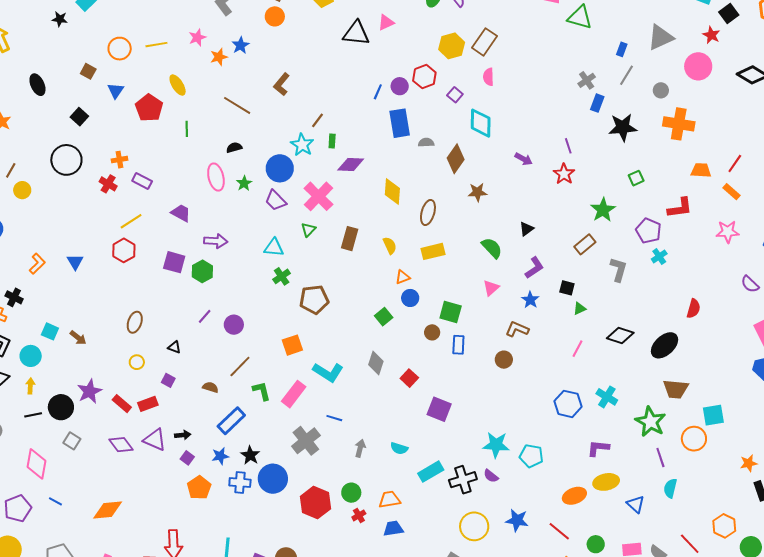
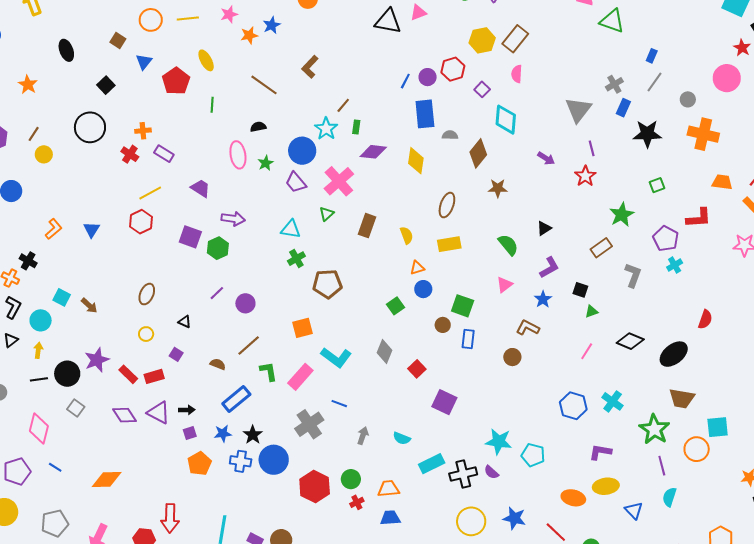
gray triangle: (660, 37) -> (578, 110), moved, turned -32
yellow diamond: (392, 191) -> (416, 161), moved
purple square: (187, 458) -> (190, 433), turned 32
orange ellipse: (574, 496) -> (573, 498), turned 30

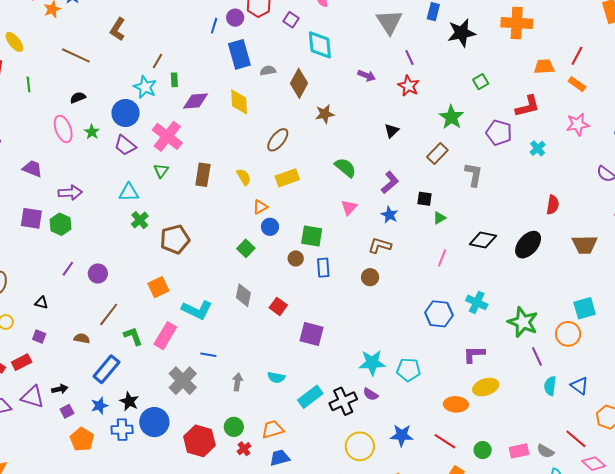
brown ellipse: (447, 205) -> (278, 140), turned 30
black triangle: (544, 228) -> (392, 131), moved
cyan cross: (675, 265) -> (538, 148), moved
brown trapezoid: (682, 398) -> (585, 245), moved
blue triangle: (634, 510) -> (579, 386), moved

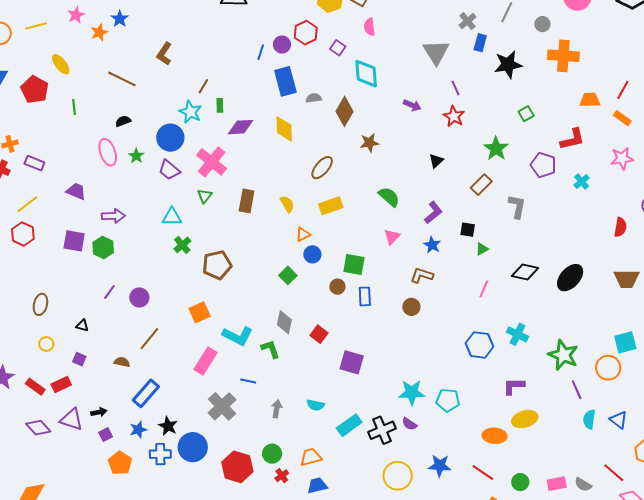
red semicircle: (553, 205) -> (620, 227), moved
green L-shape: (133, 336) -> (270, 349), moved

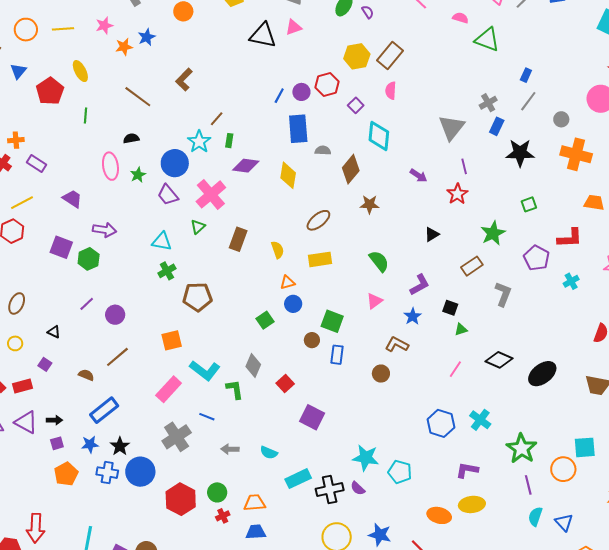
gray arrow: (277, 409) -> (230, 449), turned -108

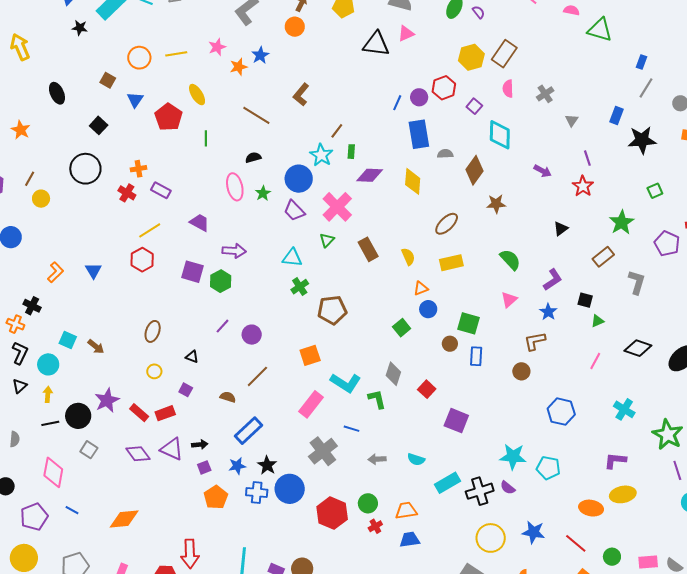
gray cross: (488, 103) -> (545, 94), moved
gray triangle: (452, 127) -> (572, 120), size x0.5
brown rectangle: (238, 239) -> (368, 249), turned -45
brown L-shape: (397, 344) -> (535, 341), turned -35
blue hexagon: (441, 423) -> (561, 412), moved

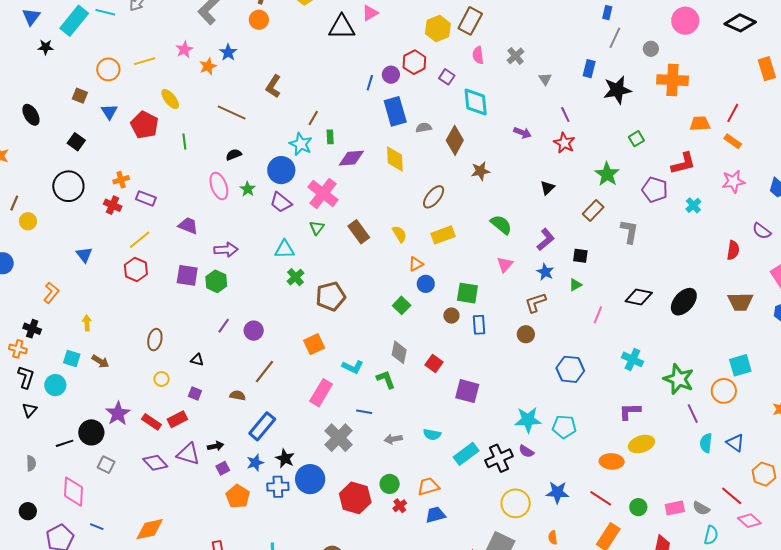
blue triangle: (93, 271) -> (84, 255), moved
green triangle: (597, 321) -> (575, 285), moved
cyan L-shape: (346, 383) -> (353, 367), size x0.7
yellow arrow: (48, 394) -> (87, 323), moved

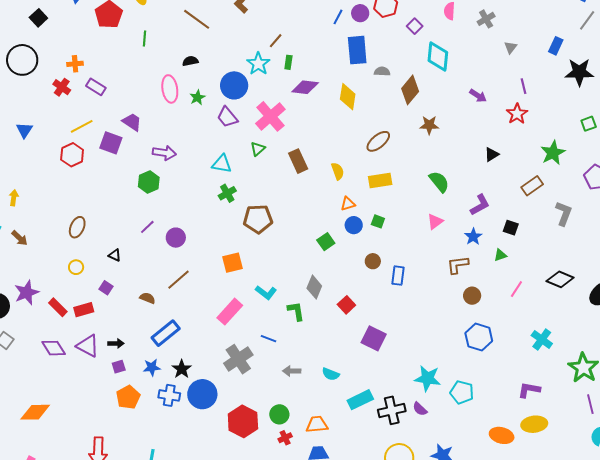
purple square: (187, 275) -> (111, 143), moved
green square: (467, 293) -> (378, 221), moved, size x0.6
brown circle: (526, 334) -> (472, 296), moved

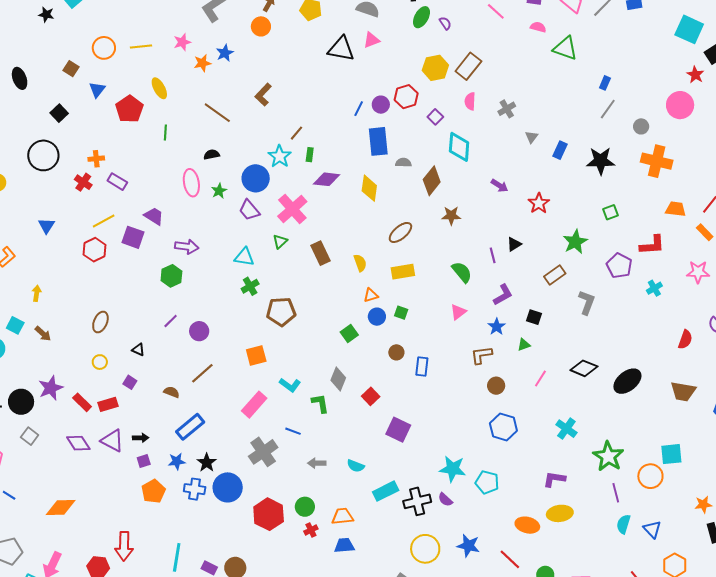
blue rectangle: (556, 46) -> (560, 150), moved
purple line: (523, 86) -> (493, 255), moved

